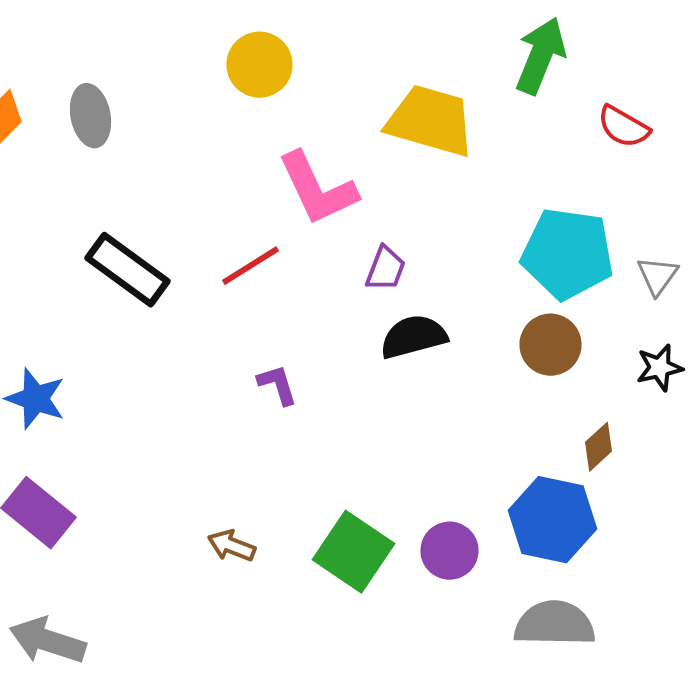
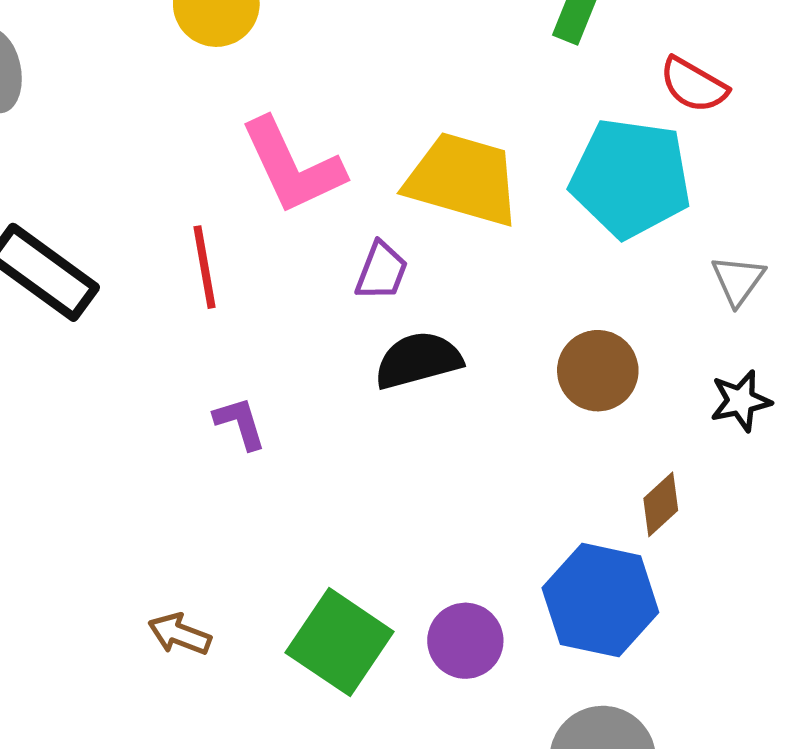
yellow trapezoid: (430, 121) -> (463, 179), moved
cyan pentagon: (568, 254) -> (631, 178), moved
red line: (250, 266) -> (204, 267), turned -68

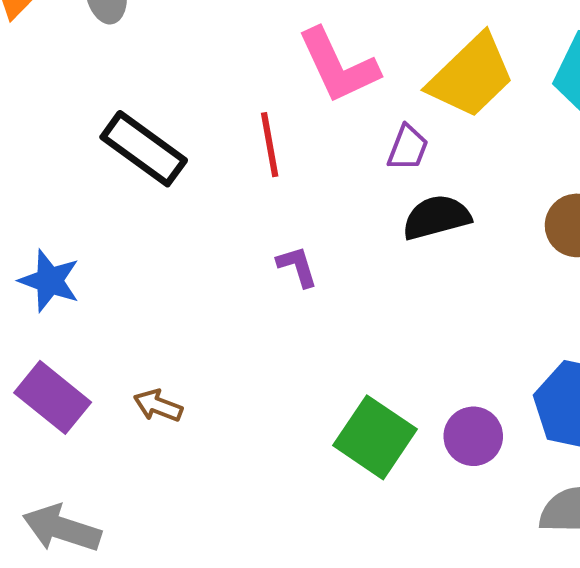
yellow trapezoid: (463, 179) -> (471, 76), turned 120
brown arrow: (180, 634) -> (158, 406), moved

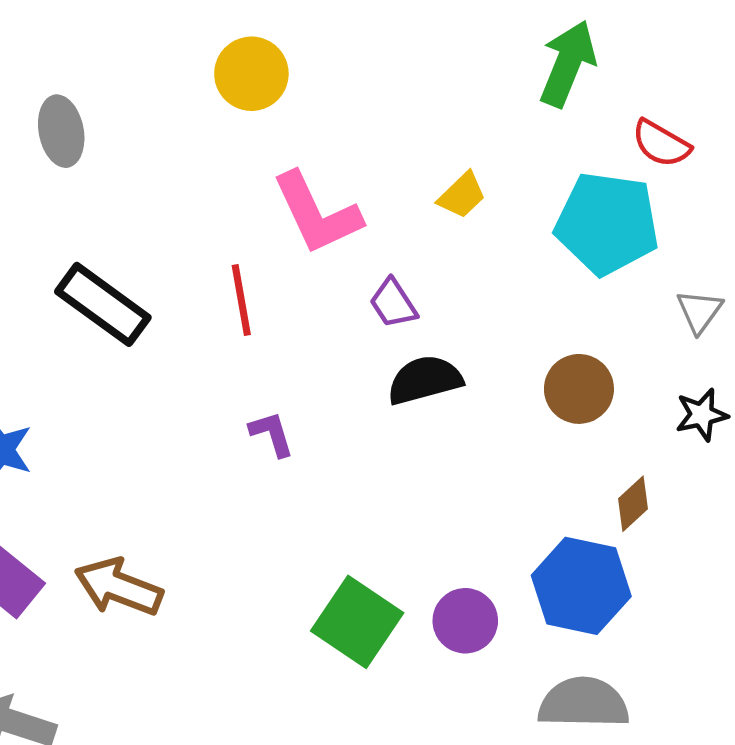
yellow trapezoid: (471, 76) -> (462, 195), moved, size x0.5
purple trapezoid: (408, 148) -> (393, 303), turned 126
brown arrow: (158, 406) -> (119, 587), size x1.6

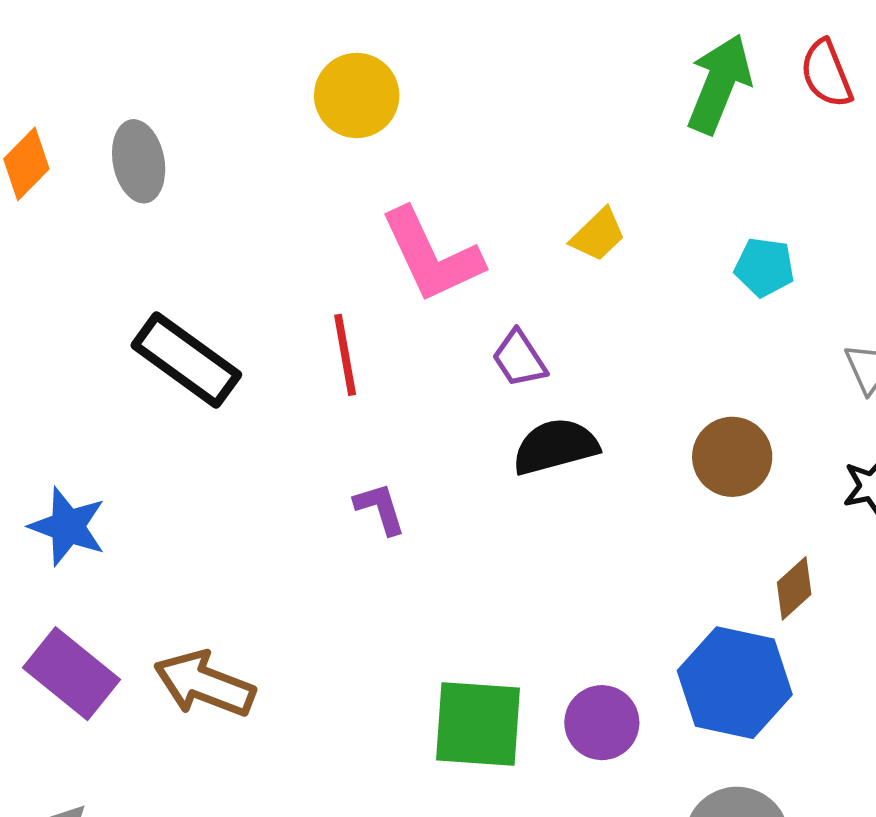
red semicircle: (661, 144) -> (826, 74), moved, turned 38
cyan pentagon: (607, 223) -> (764, 267), size x0.5
green square: (357, 622) -> (478, 724), turned -30

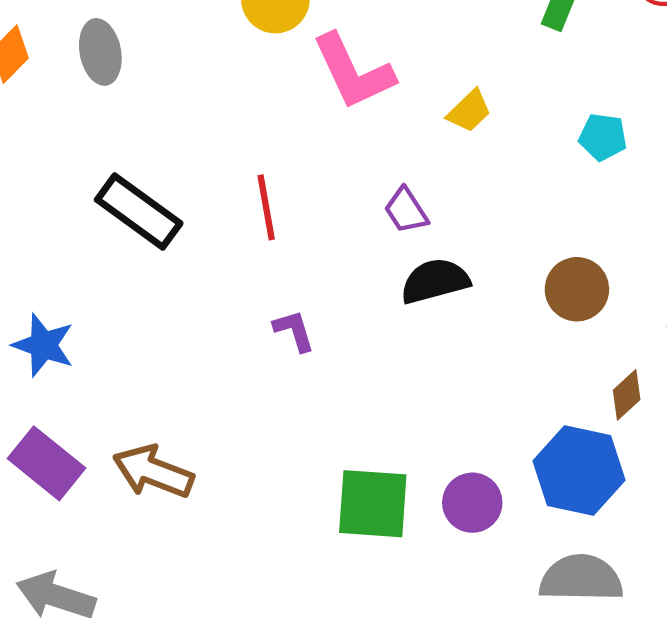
pink L-shape: (432, 255) -> (353, 72), moved

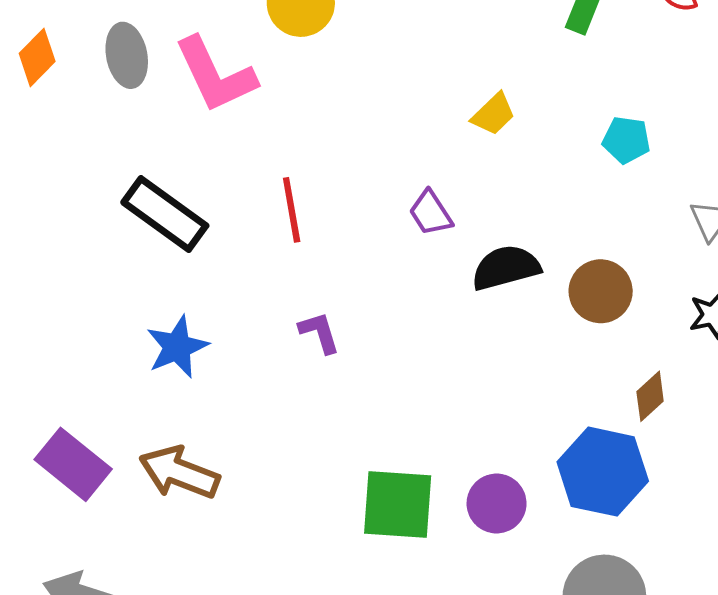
pink L-shape: (353, 72) -> (215, 75), moved
black semicircle: (435, 281) -> (506, 268), moved
blue star: (43, 345) -> (177, 347), moved, turned 30

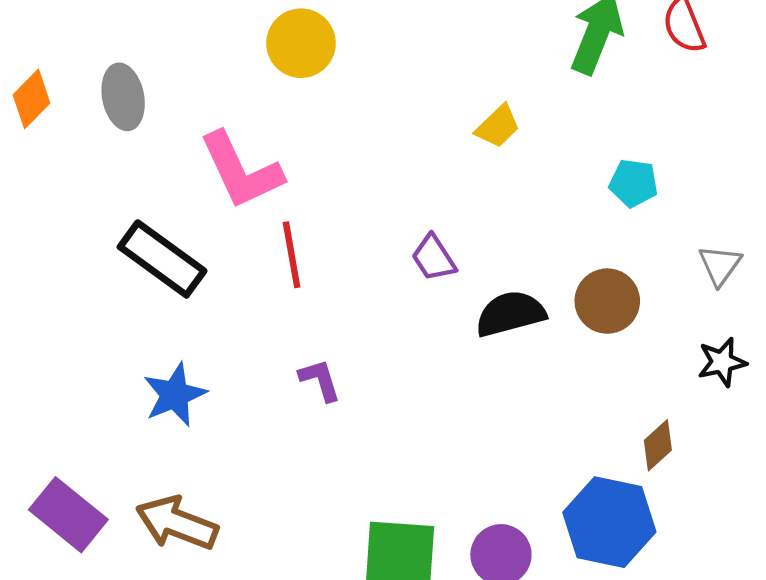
pink L-shape: (215, 75) -> (241, 171), moved
yellow trapezoid: (493, 114) -> (498, 126), moved
brown circle: (601, 291) -> (607, 301), moved

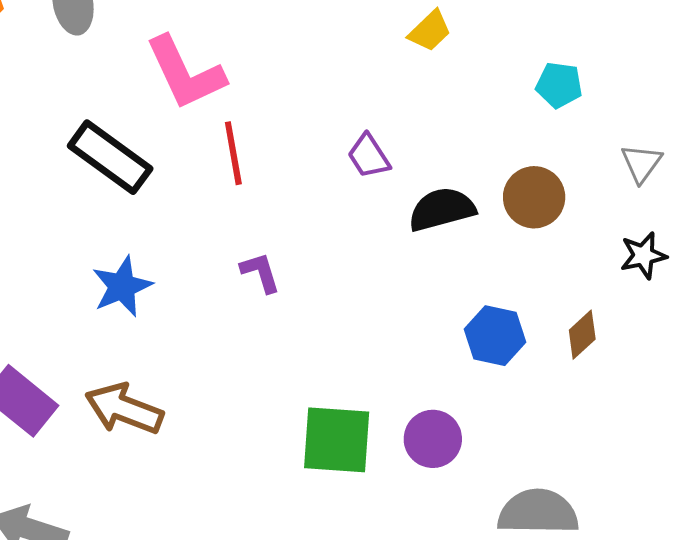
blue hexagon: (609, 522) -> (495, 336), moved, size x0.7

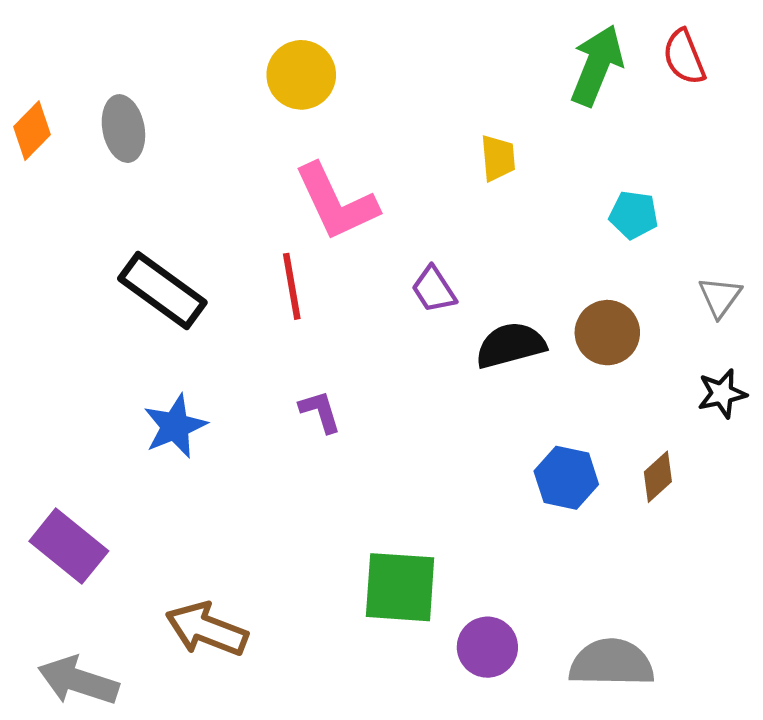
yellow trapezoid: (430, 31) -> (498, 158), turned -51
pink L-shape: (185, 73) -> (336, 202), moved
brown arrow: (124, 409) -> (207, 629), moved
purple circle: (433, 439) -> (487, 647), moved

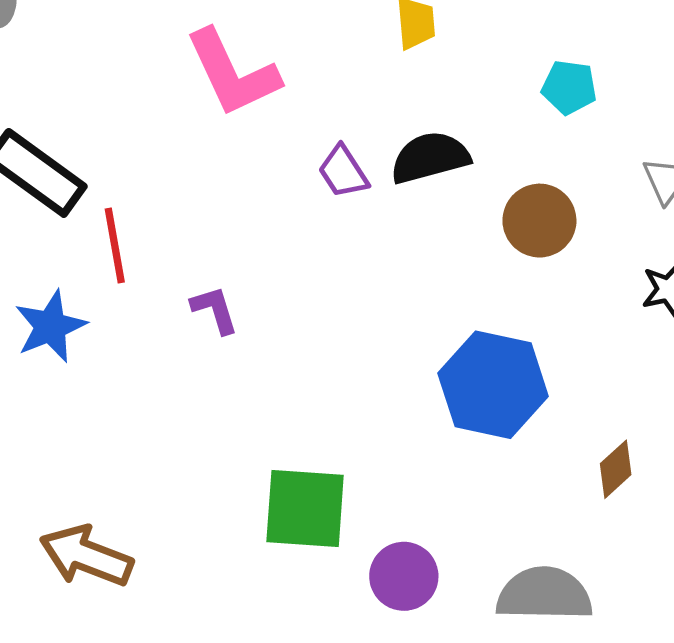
red line: (292, 286) -> (115, 246), moved
black semicircle: (511, 345) -> (430, 157), moved
brown diamond: (658, 477) -> (616, 469), moved
blue hexagon: (566, 478) -> (493, 385), size x1.5

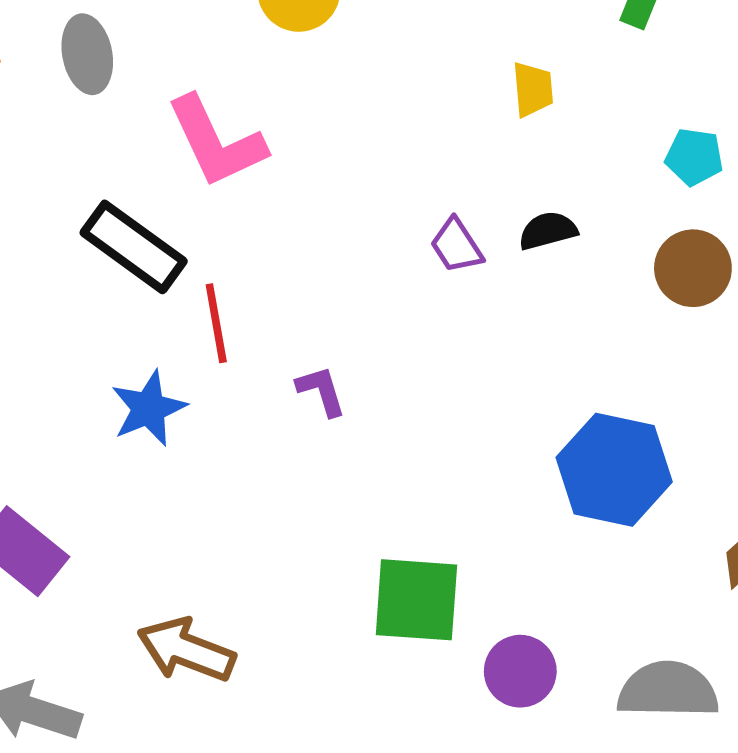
pink L-shape: (233, 73) -> (216, 142), moved
black semicircle: (430, 157) -> (548, 231), size x0.7
brown circle: (539, 221) -> (693, 268), moved

